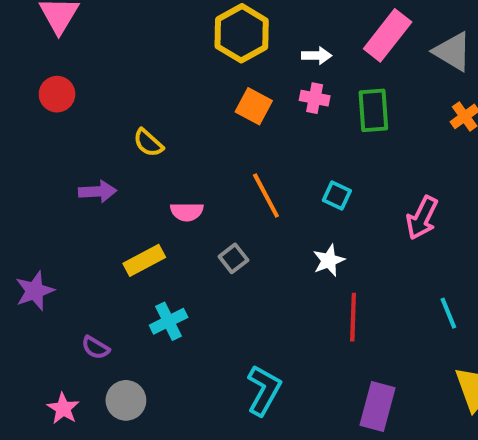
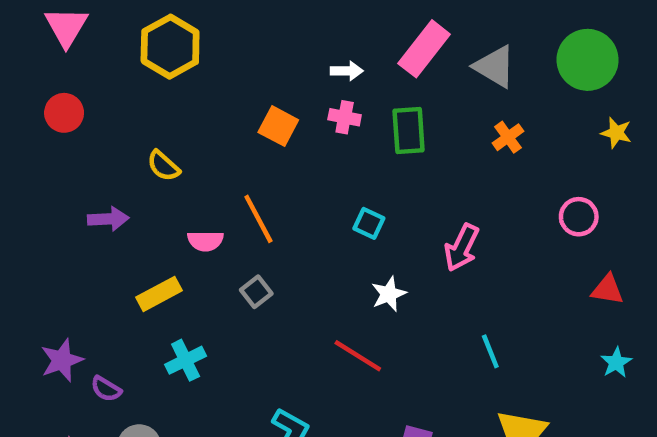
yellow hexagon: (242, 33) -> (170, 47), moved
orange line: (266, 196) -> (258, 219), moved
white star: (329, 260) -> (389, 294), moved
purple star: (35, 291) -> (62, 360), moved
red line: (353, 317) -> (358, 356), moved, turned -60

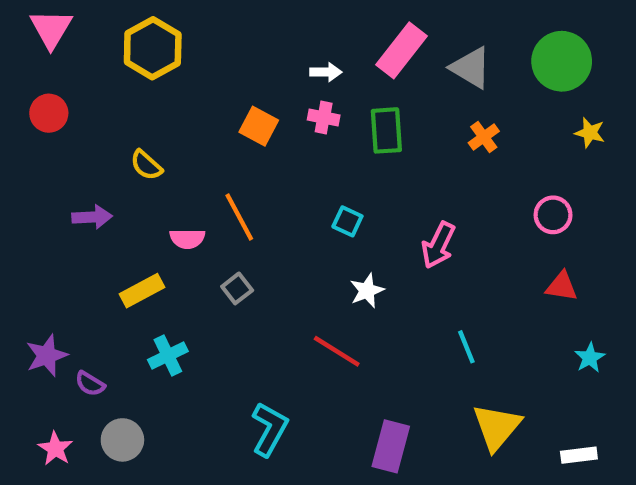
red triangle: (607, 290) -> (562, 286), moved

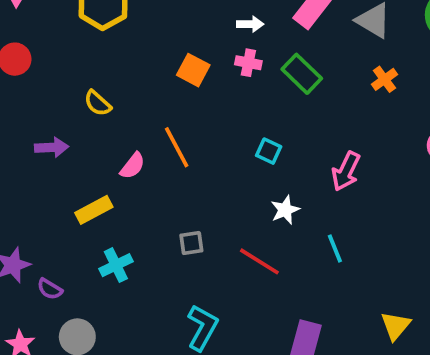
green rectangle: (386, 130) -> (302, 74), turned -42
pink semicircle: (187, 239) -> (133, 166), turned -52
gray square: (237, 288) -> (191, 243), moved, turned 30
cyan line: (466, 347) -> (335, 249), moved
yellow triangle: (497, 427) -> (396, 326), size x0.7

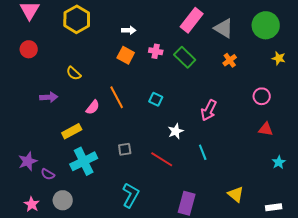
white arrow: (250, 24) -> (129, 30), moved
cyan square: (269, 151) -> (156, 99), moved
cyan cross: (116, 265) -> (84, 161), size x1.5
yellow triangle: (396, 326) -> (236, 194), turned -30

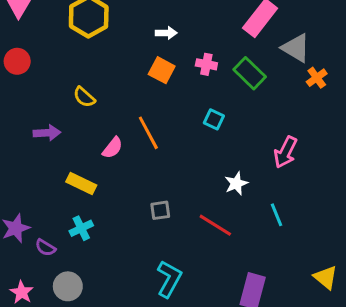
gray triangle: (224, 28) -> (296, 48), moved
cyan square: (156, 99) -> (214, 119), moved
yellow rectangle: (72, 131) -> (81, 184), turned 54
cyan cross: (84, 161) -> (81, 228), moved, size x0.6

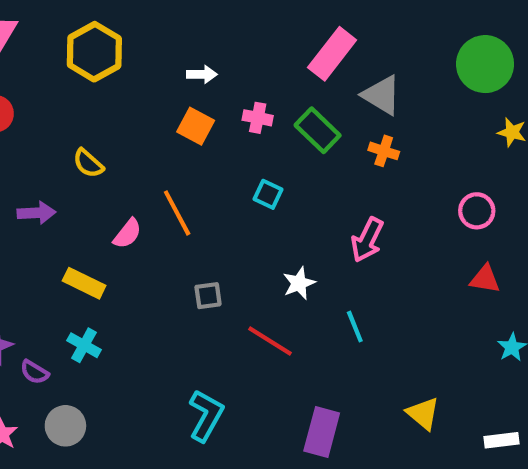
orange cross: (317, 78) -> (384, 151), moved, turned -36
gray square: (160, 210) -> (208, 296), moved
cyan cross: (81, 228) -> (84, 345), turned -35

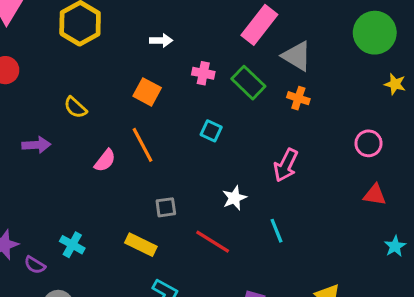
orange square: (196, 126) -> (147, 92), moved
yellow rectangle: (84, 283) -> (141, 245), moved

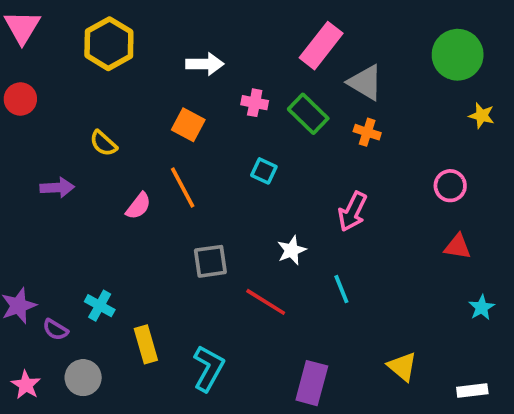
white arrow: (161, 40) -> (205, 64), size x1.4
gray square: (166, 207) -> (210, 261), size x1.4
yellow rectangle: (141, 245) -> (146, 344), moved, turned 48

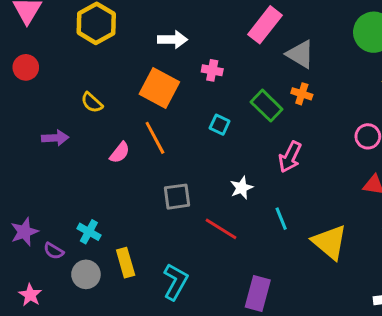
green rectangle: (308, 114) -> (267, 106), moved
orange square: (188, 125) -> (159, 88), size x1.5
yellow triangle: (402, 367) -> (330, 242), moved, size x1.5
gray circle: (83, 378) -> (86, 274), moved

